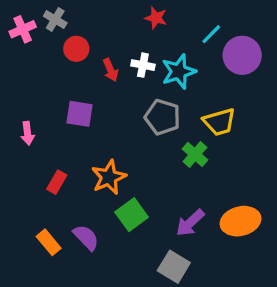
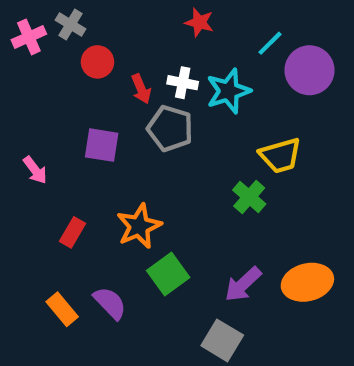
gray pentagon: (162, 117) -> (170, 128), moved
pink arrow: (28, 133) -> (35, 170), turned -30

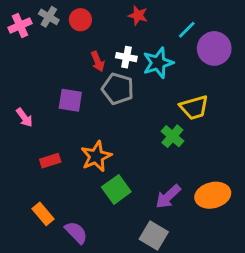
red circle: (97, 62) -> (80, 20), moved
red rectangle: (73, 232) -> (50, 161), turned 42
purple semicircle: (110, 303) -> (76, 233), moved

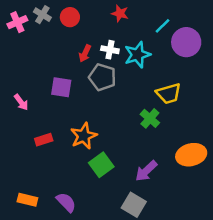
red arrow: (98, 61) -> (85, 53), turned 48
orange ellipse: (213, 195) -> (191, 155), moved
orange rectangle: (43, 214) -> (27, 200), moved, turned -36

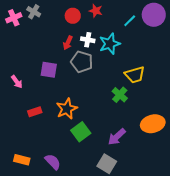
red circle: (70, 17) -> (73, 16), moved
purple circle: (186, 42) -> (154, 15), moved

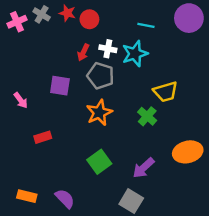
red star: (96, 11) -> (67, 13), moved
cyan line: (130, 21) -> (146, 25), moved, turned 56
orange star: (67, 109) -> (99, 113), moved

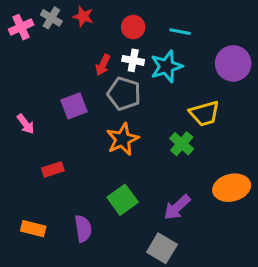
purple circle: (189, 18) -> (233, 63), moved
red circle: (89, 19) -> (133, 27), moved
purple square: (60, 86) -> (74, 106), turned -30
orange rectangle: (27, 196) -> (33, 229), moved
purple semicircle: (65, 199) -> (83, 229), moved, turned 35

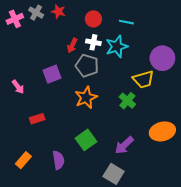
purple circle: (233, 63) -> (162, 58), moved
orange rectangle: (33, 229) -> (23, 160), turned -63

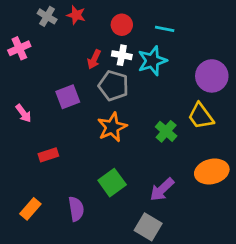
pink cross: (15, 19) -> (19, 48), moved
yellow trapezoid: (143, 79) -> (201, 116), moved, turned 70

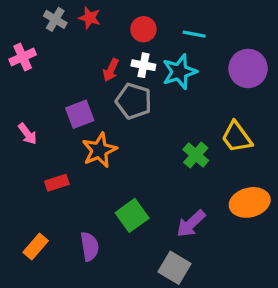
purple circle: (212, 76) -> (248, 68), moved
orange star: (112, 127) -> (99, 150), moved

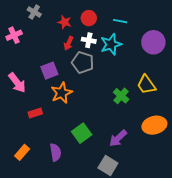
red star: (90, 18) -> (65, 22), moved
pink arrow: (27, 134) -> (17, 83), size x1.5

